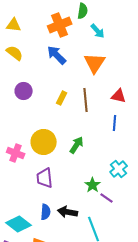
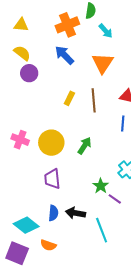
purple circle: (24, 91) -> (29, 73), moved
pink cross: (16, 153) -> (20, 140), moved

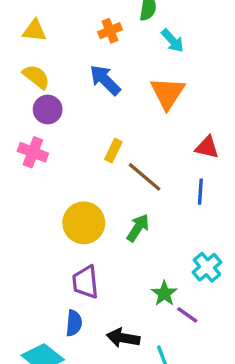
orange cross: (67, 25) -> (110, 31), size x0.6
brown line: (94, 100) -> (145, 177), moved, turned -45
pink cross: (20, 140) -> (33, 152), moved
blue semicircle: (53, 213) -> (74, 323), moved

